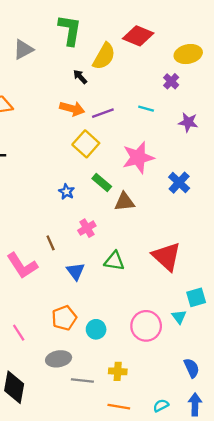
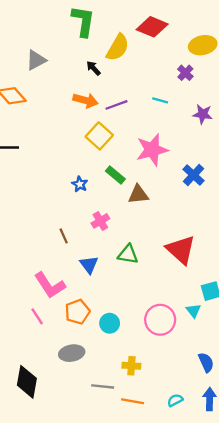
gray triangle: (23, 49) -> (36, 60), moved
pink L-shape: (22, 266) -> (50, 285), moved
pink line: (19, 333) -> (37, 316), moved
gray line: (82, 380) -> (103, 386), moved

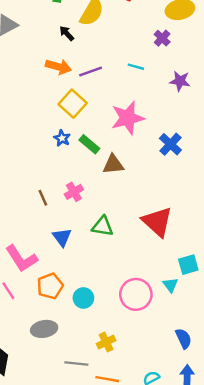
blue star: (80, 184) -> (62, 138), moved
brown line: (64, 236) -> (43, 198), moved
yellow cross: (131, 366) -> (106, 342), turned -30

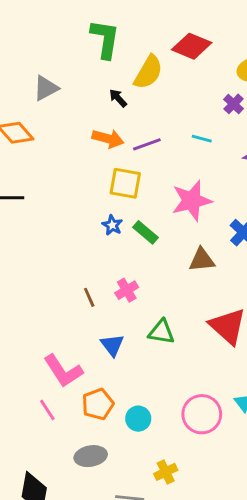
yellow square: (73, 104) -> (125, 183), turned -32
brown triangle: (113, 164) -> (202, 260), moved

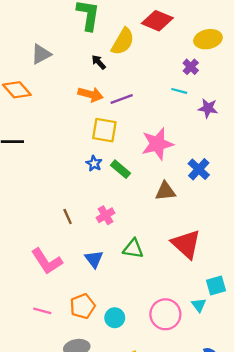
cyan line: (202, 139) -> (179, 91), moved
brown line: (89, 297) -> (68, 216), moved
pink L-shape: (63, 371) -> (47, 261), moved
pink line: (47, 410) -> (42, 311), turned -42

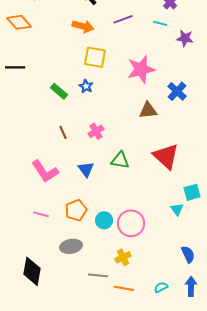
purple line: (122, 99) -> (123, 19), moved
green rectangle: (120, 169) -> (59, 91), moved
pink circle: (165, 314) -> (131, 223), moved

